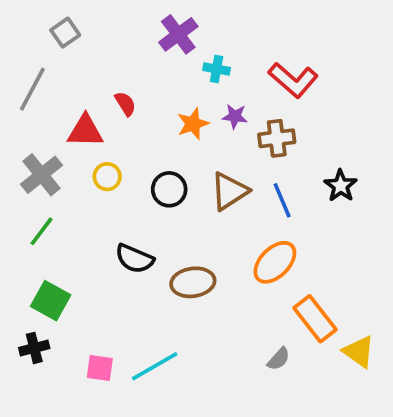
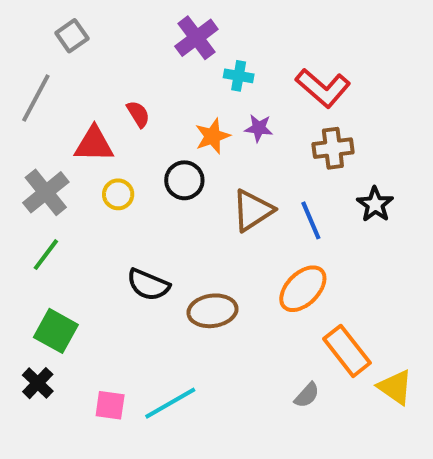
brown cross: (277, 138) -> (333, 148), moved
black circle: (169, 189) -> (184, 180), moved
black cross: (34, 348) -> (38, 383), turned -32

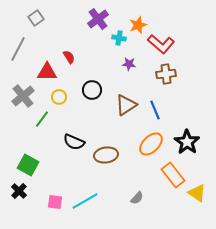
orange star: (212, 136) -> (138, 25), moved
black star: (375, 204) -> (187, 142), moved, size x1.4
green line: (46, 255) -> (42, 119), moved
gray semicircle: (307, 395) -> (137, 198), moved

